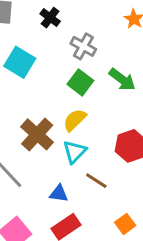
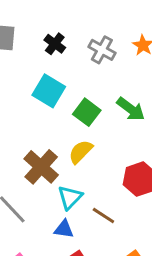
gray cross: (83, 46) -> (102, 50), moved
cyan square: (20, 62) -> (49, 91), moved
cyan triangle: (75, 152) -> (70, 197), moved

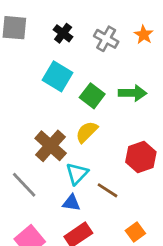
green arrow: (131, 109) -> (133, 93), turned -36

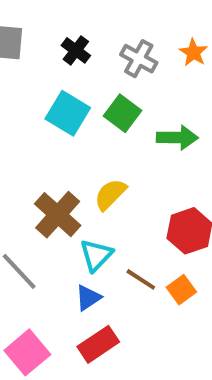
green square: (92, 96) -> (123, 113), moved
blue triangle: (71, 203) -> (88, 298), turned -42
orange square: (135, 232) -> (181, 290), moved

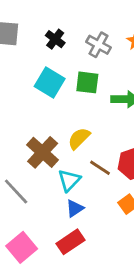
green square: (123, 113) -> (87, 82), turned -30
brown line: (141, 279) -> (100, 168), moved
blue triangle: (88, 298) -> (75, 208), moved

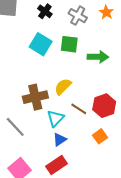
brown cross: (43, 152) -> (35, 97), turned 35

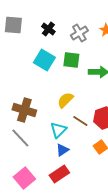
gray cross: (78, 16) -> (79, 33), turned 30
brown cross: (35, 97) -> (24, 110), moved, turned 30

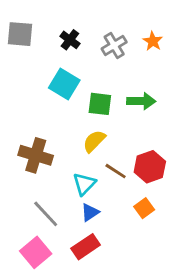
green square: (71, 60) -> (100, 104), moved
gray line: (20, 138) -> (46, 214), moved

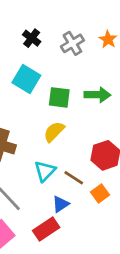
brown line: (116, 171) -> (74, 178), moved
blue triangle: (90, 212) -> (61, 204), moved

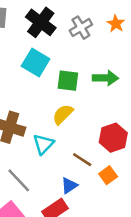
black cross: (32, 38) -> (41, 22), size x1.6
cyan triangle: (45, 171) -> (43, 144), moved

